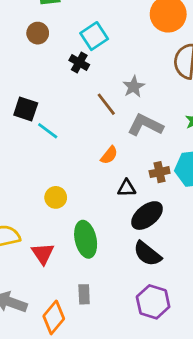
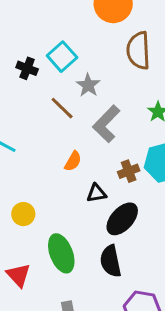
cyan square: (94, 36) -> (62, 57), moved
gray L-shape: (145, 125) -> (106, 124), turned -64
black semicircle: (147, 254) -> (111, 261), moved, turned 48

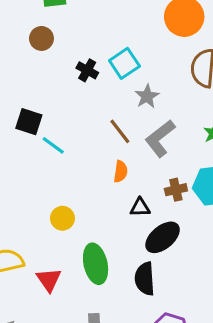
brown line: (62, 108) -> (120, 131), moved
orange semicircle: (73, 161) -> (121, 172), turned -30

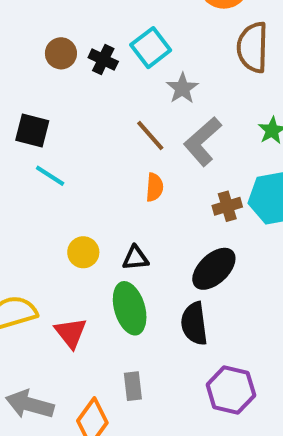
brown circle: (41, 38) -> (61, 53), moved
cyan line: (53, 145) -> (50, 176), moved
black triangle: (140, 208) -> (136, 258), moved

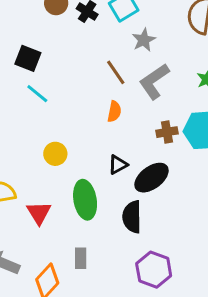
black triangle: (136, 258) -> (118, 165), moved, turned -30

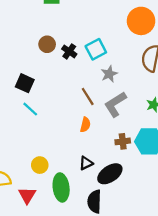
yellow circle: (55, 154) -> (40, 165), moved

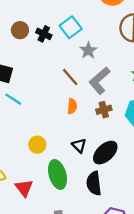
brown cross: (123, 141) -> (104, 110), moved
black triangle: (86, 163) -> (79, 146), turned -40
yellow circle: (40, 165) -> (37, 145), moved

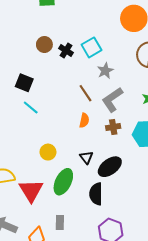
green ellipse: (57, 174) -> (63, 182), turned 35
red triangle: (24, 188) -> (31, 191), size x1.4

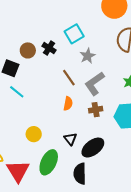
brown circle: (44, 45) -> (28, 50), moved
black cross: (66, 51) -> (49, 48), moved

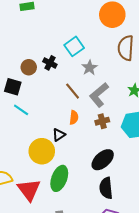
yellow circle: (34, 134) -> (42, 151), size x1.6
black triangle: (70, 139) -> (59, 135), moved, turned 40
black semicircle: (80, 174) -> (106, 188), moved

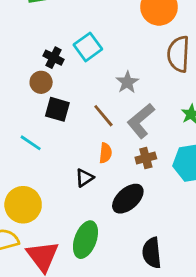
cyan square: (74, 46) -> (88, 47), moved
black cross: (50, 63) -> (54, 58), moved
black square: (13, 87) -> (57, 109), moved
yellow circle: (42, 151) -> (23, 205), moved
black ellipse: (103, 160) -> (128, 199), moved

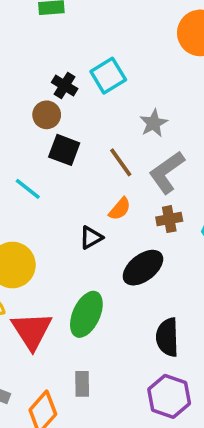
orange semicircle: (106, 153) -> (120, 209), turned 30

